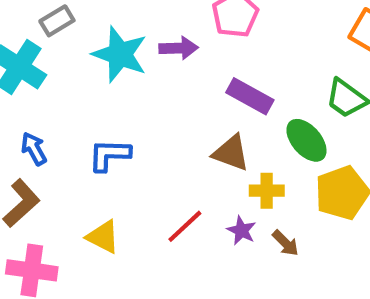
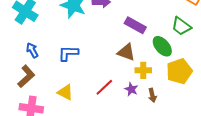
brown arrow: (286, 243) -> (152, 95), turned 32

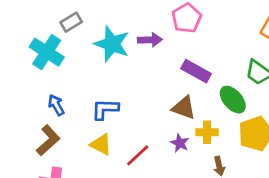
red line: (104, 87) -> (138, 155), moved
purple star: (131, 89) -> (180, 143), moved
yellow triangle: (65, 92) -> (101, 144), moved

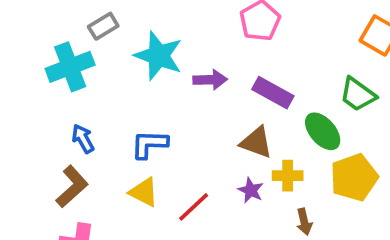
purple arrow: (150, 40) -> (210, 80), moved
cyan cross: (47, 52) -> (70, 67), turned 36

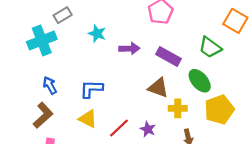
cyan star: (159, 56) -> (97, 34), size x0.6
green trapezoid: (358, 94) -> (210, 47), moved
purple star: (251, 190) -> (148, 129), moved

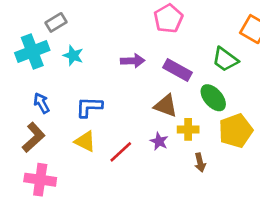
cyan star: (97, 34) -> (73, 55), moved
purple star: (148, 129) -> (159, 141), moved

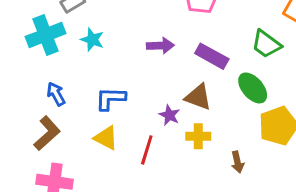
yellow cross: (188, 129) -> (198, 136), moved
purple star: (159, 141) -> (169, 115), moved
red line: (121, 152) -> (147, 150), turned -30

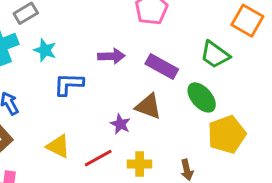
blue L-shape: (110, 99) -> (69, 84), moved
yellow cross: (198, 136) -> (140, 164), moved
red line: (147, 150) -> (98, 158), turned 44

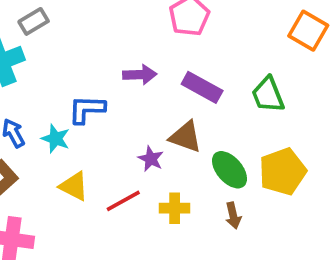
cyan star: (45, 50) -> (56, 139), moved
green trapezoid: (215, 55) -> (268, 95), moved, turned 32
green ellipse: (202, 97) -> (229, 170), moved

